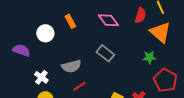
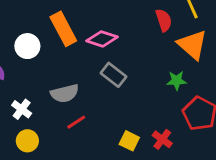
red semicircle: (140, 15) -> (164, 20), turned -35
pink diamond: (108, 20) -> (102, 39), moved, turned -35
orange rectangle: (70, 21) -> (63, 29), size x1.6

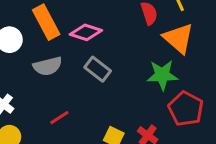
green star: (177, 81) -> (162, 75), size x1.5
gray semicircle: (65, 93) -> (48, 66), moved

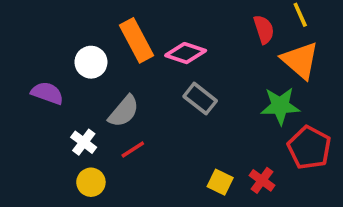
gray semicircle: (48, 66) -> (124, 111), moved, turned -36
red line: (59, 118) -> (133, 149), moved

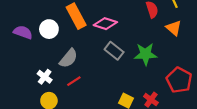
orange triangle: (300, 60) -> (174, 28), size x0.7
purple semicircle: (47, 93) -> (23, 32), moved
green star: (280, 106) -> (146, 54), moved

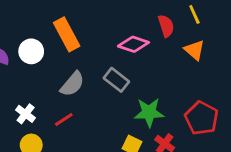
pink diamond: (105, 24) -> (133, 44), moved
green star: (146, 54) -> (149, 112), moved
gray semicircle: (68, 58) -> (72, 84), moved

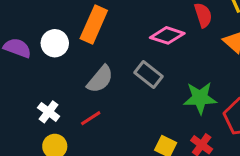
orange rectangle: (67, 34) -> (94, 24), turned 52
green star: (149, 112) -> (200, 98), moved

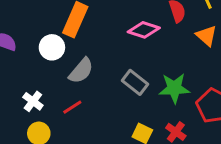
white circle: (55, 43) -> (52, 47), moved
gray rectangle: (148, 74) -> (135, 82), moved

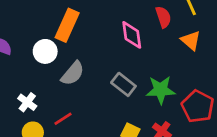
pink diamond: (144, 30) -> (132, 35), turned 64
red line: (72, 107) -> (63, 119), moved

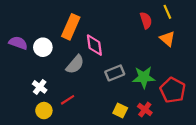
pink diamond: (132, 35) -> (94, 45), moved
white circle: (45, 51) -> (43, 47), moved
gray rectangle: (123, 84) -> (115, 73), turned -60

